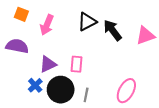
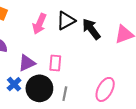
pink arrow: (47, 25) -> (39, 24), moved

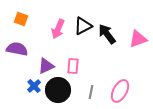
gray line: (65, 94) -> (91, 92), moved

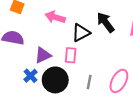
black triangle: (83, 26) -> (81, 33), moved
pink arrow: (58, 29) -> (55, 17), turned 84

